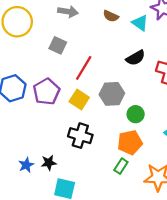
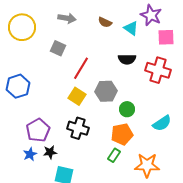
black semicircle: (136, 58) -> (127, 59), turned 30
purple pentagon: (46, 92) -> (38, 130), moved

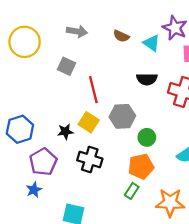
red line: (81, 68) -> (93, 90), turned -45
blue hexagon: (18, 86) -> (20, 129), moved
black star: (50, 152) -> (65, 132), moved

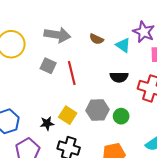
gray arrow: (77, 31) -> (57, 35), size x1.4
red line: (93, 90) -> (72, 73), moved
green circle: (147, 137) -> (121, 116), moved

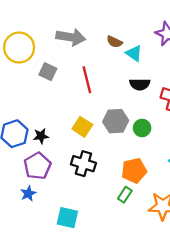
cyan triangle: (123, 45) -> (134, 53), moved
gray square: (48, 66) -> (48, 72), moved
black star: (47, 123) -> (41, 136), moved

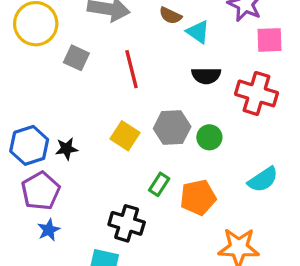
black cross: (83, 164) -> (127, 223), moved
purple pentagon: (37, 166) -> (41, 191), moved
green rectangle: (125, 195) -> (159, 184), moved

